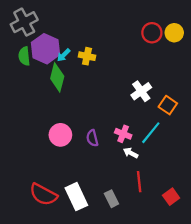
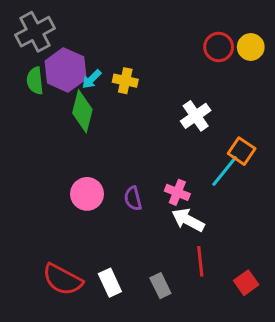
white cross: (141, 91) -> (196, 116), moved
cyan line: (151, 133) -> (225, 171), moved
white arrow: (131, 153) -> (188, 220), size x1.5
white rectangle: (76, 197) -> (110, 283), size x0.7

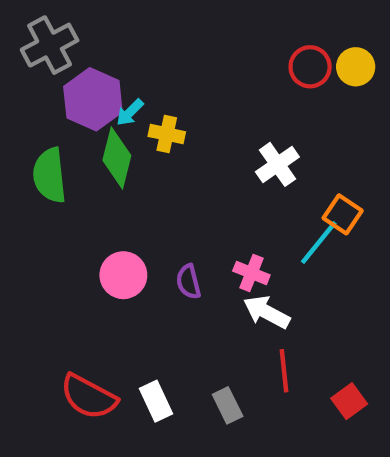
green semicircle: (35, 81) -> (50, 175), moved, size x1.4
yellow cross: (125, 81) -> (167, 134), moved

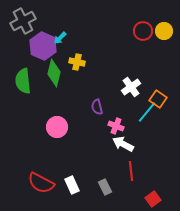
cyan arrow: (130, 112) -> (60, 38), moved
white cross: (277, 164) -> (131, 87), moved
purple semicircle: (188, 282) -> (97, 107), moved
red square: (349, 401) -> (153, 199), moved

